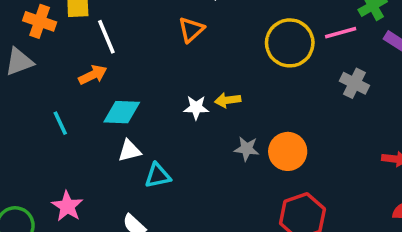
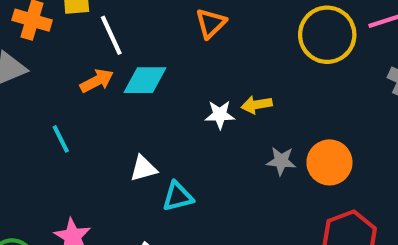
cyan diamond: (122, 112) -> (145, 80), moved

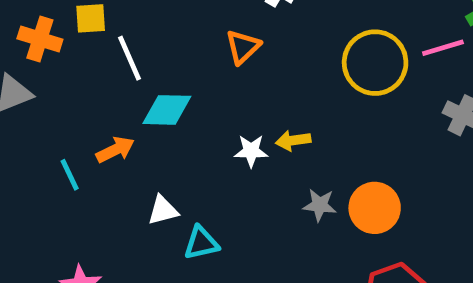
orange arrow: (97, 81) -> (115, 150), moved

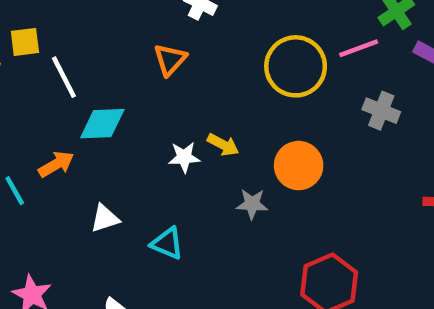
yellow arrow: (293, 140) -> (223, 145), turned -140
orange circle: (375, 208) -> (299, 166), moved
cyan triangle: (201, 243) -> (167, 243), moved, turned 39

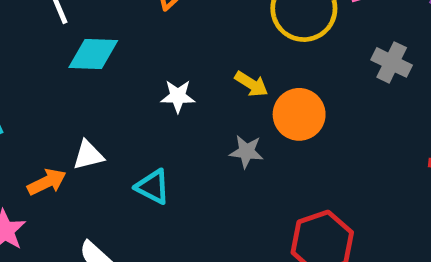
yellow arrow: (223, 145) -> (251, 84), moved
orange arrow: (56, 164) -> (47, 182), moved

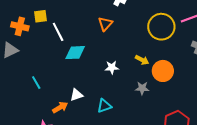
cyan triangle: (153, 187) -> (104, 106), turned -42

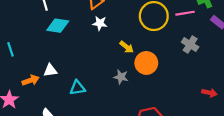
white star: (112, 67) -> (100, 23), moved

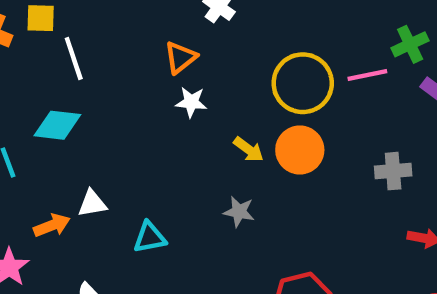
cyan diamond: (58, 26) -> (57, 125), moved
gray cross: (190, 45) -> (393, 171), moved, turned -35
orange circle: (146, 63) -> (300, 150), moved

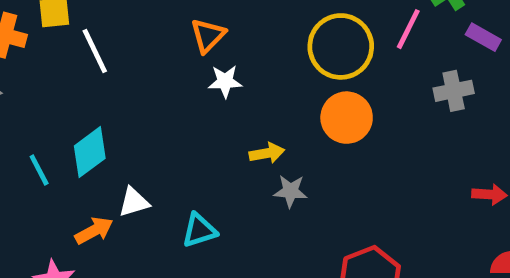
pink line: (367, 75) -> (408, 29), turned -45
cyan diamond: (57, 125) -> (90, 152), moved, turned -36
yellow arrow: (249, 149) -> (267, 153), moved, turned -40
gray cross: (393, 171) -> (454, 91), moved

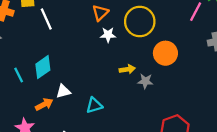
yellow circle: (341, 46) -> (140, 22), moved
gray star: (290, 191) -> (145, 81), moved

